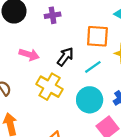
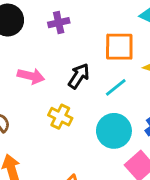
yellow cross: (50, 87) -> (60, 117), size x0.7

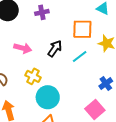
yellow cross: (60, 117) -> (33, 76), moved
cyan circle: (114, 131) -> (48, 97), moved

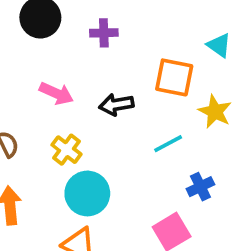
black arrow: (55, 49) -> (116, 105), turned -144
cyan line: (80, 57) -> (168, 144), moved

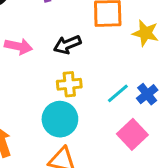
cyan line: (168, 144) -> (118, 93), moved
yellow cross: (66, 150) -> (69, 84), moved, turned -30

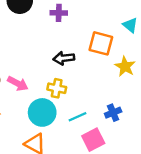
pink arrow: (18, 46) -> (18, 83), moved
cyan line: (118, 93) -> (78, 117), moved

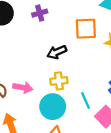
cyan line: (78, 117) -> (85, 101), turned -72

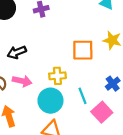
orange square: (86, 29) -> (83, 50), moved
black arrow: (57, 52) -> (17, 52), moved

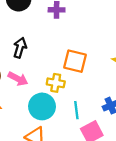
orange square: (83, 50) -> (75, 61), moved
black arrow: (17, 52) -> (20, 48), turned 114

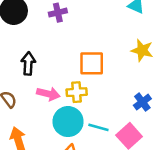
pink arrow: (18, 79) -> (48, 94), moved
cyan line: (76, 110) -> (98, 127), moved, turned -54

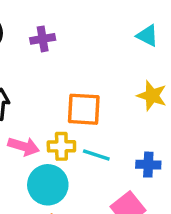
blue cross: (142, 102) -> (148, 165), turned 36
cyan line: (98, 127) -> (96, 155), moved

